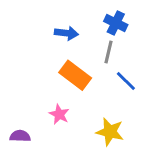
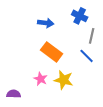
gray line: (109, 52) -> (92, 36), moved
yellow star: (110, 132) -> (64, 80), moved

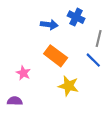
blue cross: (80, 16) -> (76, 17), moved
pink star: (41, 79) -> (23, 73), moved

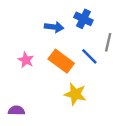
blue line: (93, 60) -> (89, 56), moved
pink star: (23, 73) -> (26, 60), moved

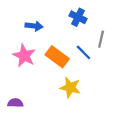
blue arrow: (54, 27) -> (34, 26), moved
pink star: (26, 60) -> (24, 56), size x1.5

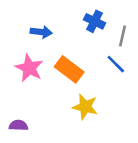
gray line: (101, 39) -> (123, 36), moved
blue line: (83, 52) -> (116, 64), moved

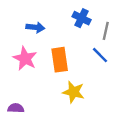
orange rectangle: (69, 69) -> (60, 60), turned 45

